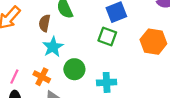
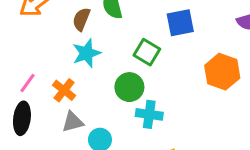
green square: (107, 36) -> (147, 52), moved
green circle: (74, 69) -> (129, 87), moved

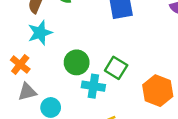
green square: (147, 52) -> (116, 68), moved
orange hexagon: (222, 72) -> (158, 91), moved

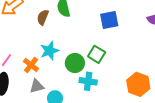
cyan star: (40, 33) -> (50, 51), moved
green square: (116, 68) -> (97, 54), moved

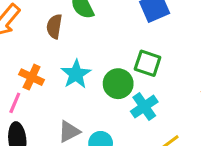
orange cross: (31, 65) -> (32, 77), moved
cyan cross: (88, 81) -> (144, 107), turned -30

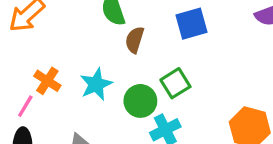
brown semicircle: (54, 26) -> (135, 40), moved
green square: (148, 63) -> (175, 83), turned 32

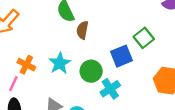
blue square: (191, 24) -> (122, 56), moved
green square: (175, 83) -> (144, 38), moved

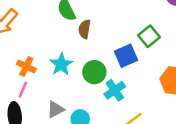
pink line: (13, 84) -> (23, 90), moved

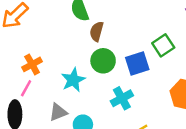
cyan star: (61, 64) -> (73, 80), moved
orange cross: (26, 66) -> (32, 64), turned 30
green circle: (94, 72) -> (103, 61), moved

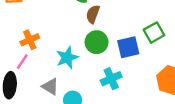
gray triangle: (58, 112) -> (50, 87), turned 48

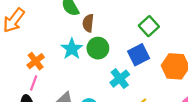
blue square: (128, 47) -> (139, 55), moved
cyan star: (67, 58) -> (72, 49), moved

